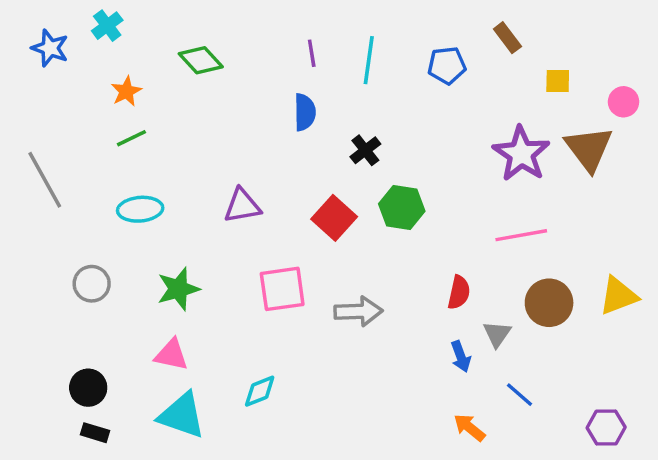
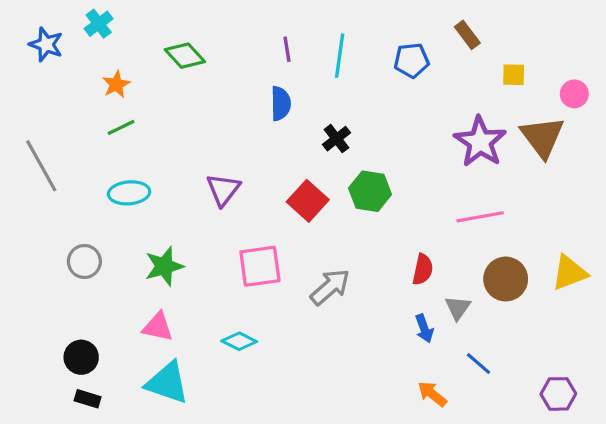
purple triangle: (242, 206) -> (223, 190), turned -42
gray arrow: (358, 311) -> (330, 287), turned -39
cyan diamond: (260, 391) -> (239, 341), moved, turned 48

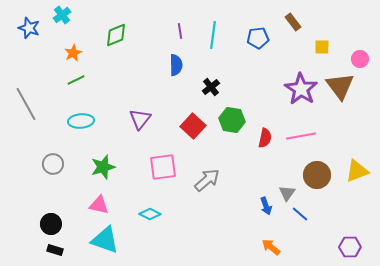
green diamond: (185, 56) -> (116, 35), turned -70
red semicircle: (423, 269) -> (265, 138), moved
blue line: (479, 364) -> (300, 214), moved

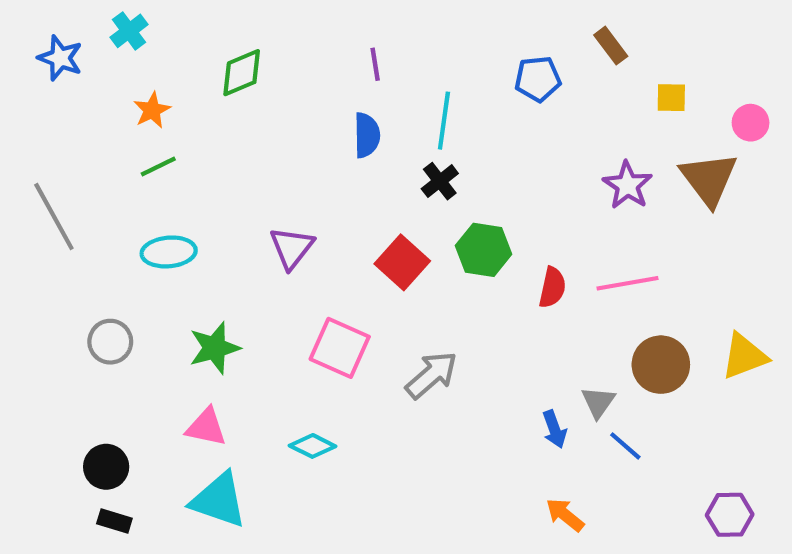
cyan line: (213, 35) -> (444, 121), moved
purple star: (301, 89) -> (627, 185), size x0.7
pink square: (163, 167) -> (340, 348), turned 32

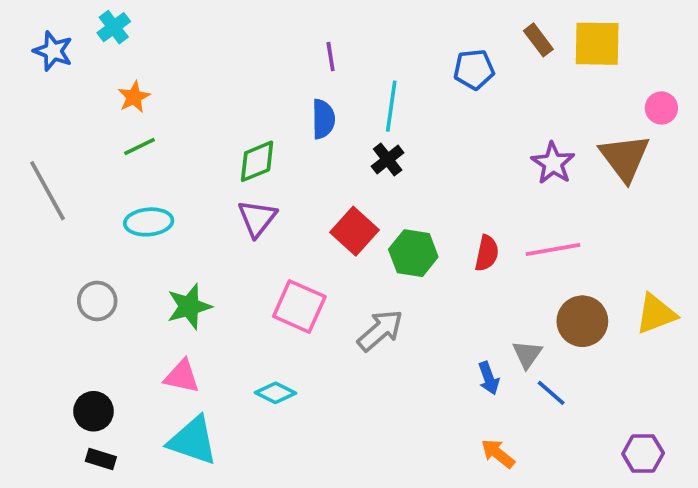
green diamond: (242, 73) -> (257, 161), moved
yellow square: (671, 98) -> (597, 44), moved, size x1.8
green hexagon: (484, 250) -> (413, 253), moved

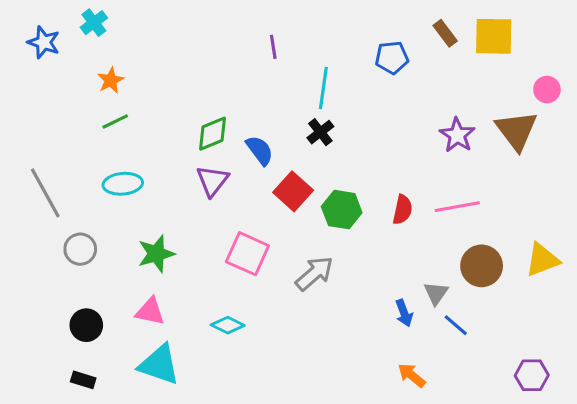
blue semicircle: (323, 119) -> (260, 150), moved, turned -36
gray line: (48, 191) -> (45, 193), moved
black circle: (94, 411) -> (86, 325), moved

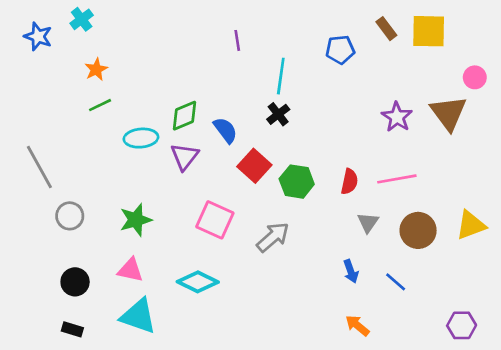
cyan ellipse: (123, 184) -> (141, 138), moved
gray triangle: (436, 293) -> (368, 222), moved
cyan diamond: (228, 325) -> (198, 282), size x1.4

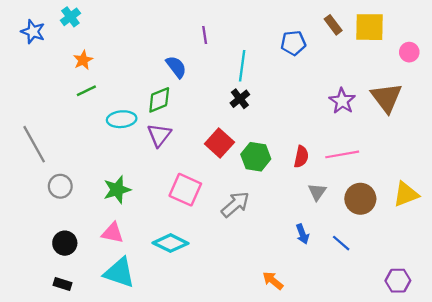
pink circle: (475, 77) -> (409, 52), moved
blue semicircle: (225, 130) -> (176, 67), moved
orange arrow: (357, 325) -> (273, 281), moved

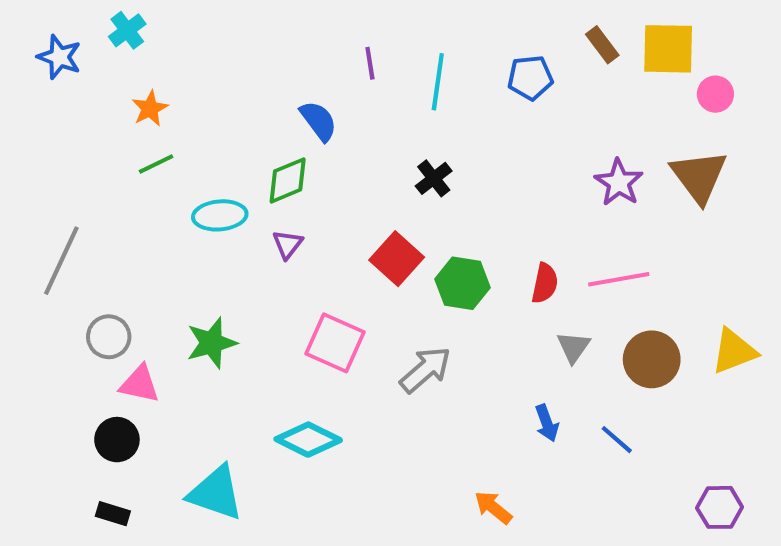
pink circle: (409, 52) -> (715, 94), moved
cyan line: (242, 66) -> (438, 82), moved
purple triangle: (159, 135) -> (288, 244), size x0.7
gray line: (34, 144) -> (61, 261), turned 54
pink triangle: (113, 233) -> (140, 384), moved

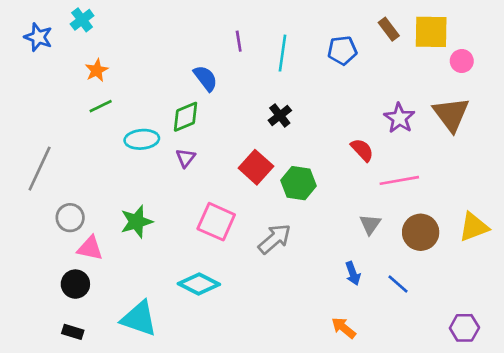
red semicircle: (545, 283) -> (362, 150), moved, turned -55
orange arrow: (493, 507) -> (344, 328), moved

